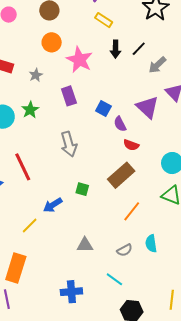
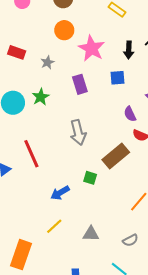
black arrow: (116, 49) -> (129, 50), moved
blue square: (103, 109) -> (118, 78), moved, turned -35
brown rectangle: (121, 175) -> (116, 156), moved
yellow line: (30, 225) -> (54, 226), moved

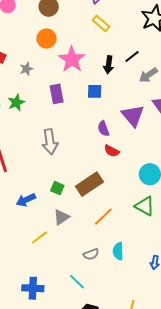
brown rectangle: (116, 156) -> (89, 184), moved
yellow line: (54, 226) -> (40, 237), moved
gray triangle: (91, 234) -> (61, 217), moved, turned -42

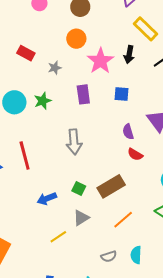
yellow rectangle: (101, 23) -> (146, 29), moved, size x1.4
black arrow: (109, 65) -> (129, 54), moved

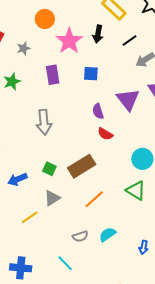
cyan semicircle: (136, 255) -> (108, 234), turned 54

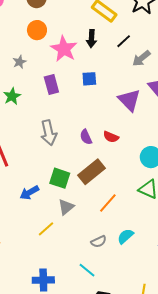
purple semicircle: (98, 111) -> (86, 137), moved
green square: (49, 169) -> (60, 178), size x1.5

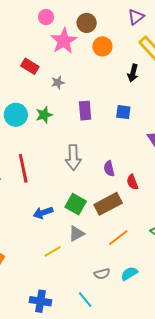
orange circle: (37, 30) -> (102, 46), moved
pink star: (64, 49) -> (64, 41), moved
red semicircle: (111, 137) -> (132, 182), moved, turned 35

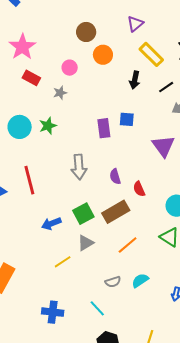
pink circle: (46, 17) -> (70, 68), moved
pink star: (64, 41) -> (22, 47), moved
purple rectangle: (85, 111) -> (104, 128), moved
green square: (76, 204) -> (83, 214), turned 35

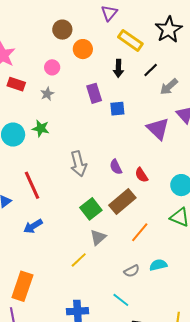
green star: (48, 126) -> (41, 128), turned -30
purple rectangle: (104, 128) -> (94, 93), moved
blue arrow: (51, 224) -> (33, 226), moved
cyan semicircle: (140, 280) -> (158, 265), turned 30

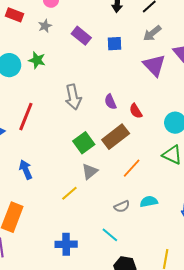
gray arrow: (169, 87) -> (152, 33), moved
purple rectangle: (94, 93) -> (81, 36), moved, turned -36
red line: (32, 185) -> (26, 117), turned 44
blue arrow: (33, 226) -> (26, 170), moved, turned 96

